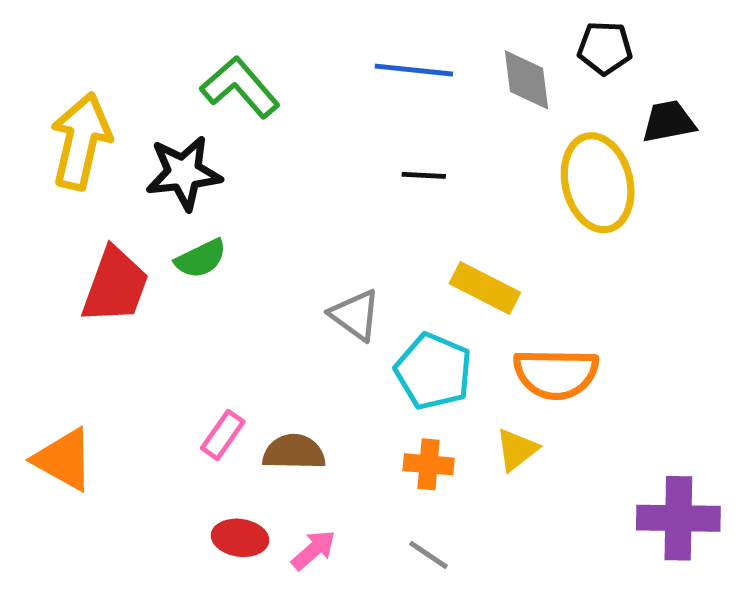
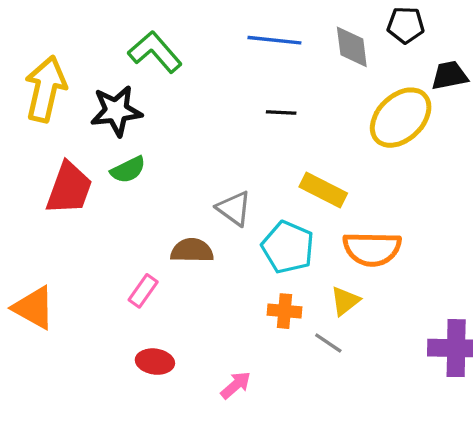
yellow ellipse: (598, 183) -> (401, 118), turned 60
brown semicircle: (294, 452) -> (192, 250), moved
pink arrow: (313, 550) -> (236, 385), moved
gray line: (429, 555) -> (328, 343), moved

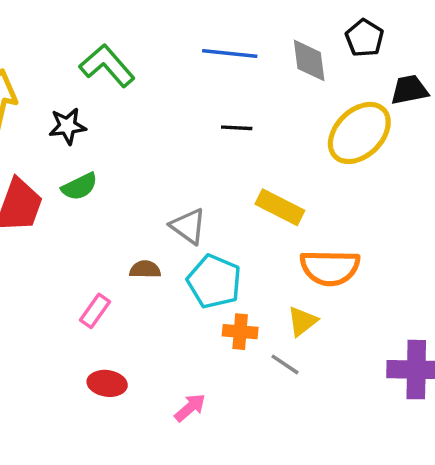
black pentagon: (406, 25) -> (364, 38), turned 30
black star: (116, 111) -> (67, 126), size x0.7
cyan pentagon: (288, 247) -> (214, 282), moved
brown semicircle: (192, 250) -> (145, 269), size x0.7

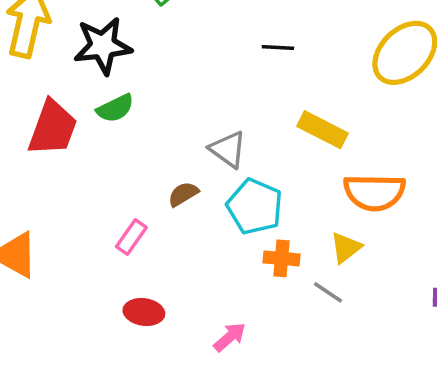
black star: (67, 126) -> (103, 46), size x1.5
brown semicircle: (145, 269) -> (183, 194), turned -32

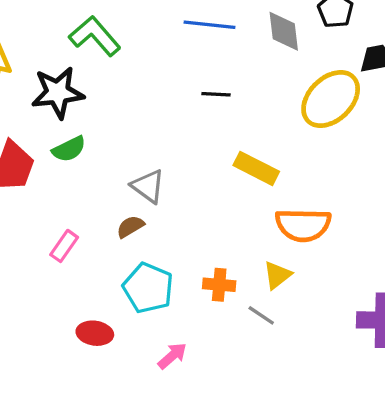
gray triangle: (228, 149) -> (148, 186), moved
cyan pentagon: (255, 207) -> (148, 288), moved
pink rectangle: (131, 237) -> (64, 246), moved

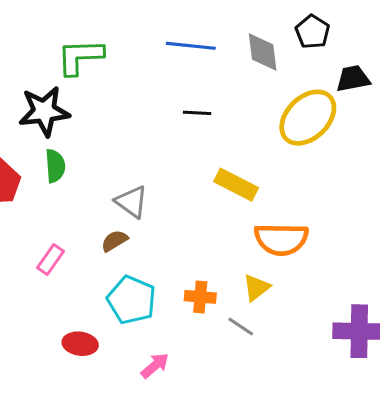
green L-shape: (95, 36) -> (80, 57), turned -51
green semicircle: (69, 149) -> (55, 166), turned -68

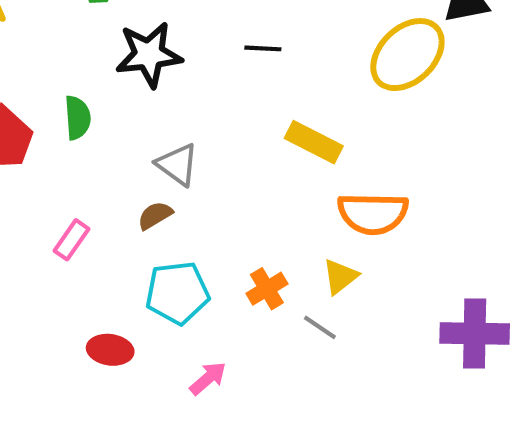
black star: (44, 111) -> (149, 55), moved
orange cross: (200, 297) -> (267, 289), turned -36
cyan pentagon: (132, 300) -> (177, 293), turned -30

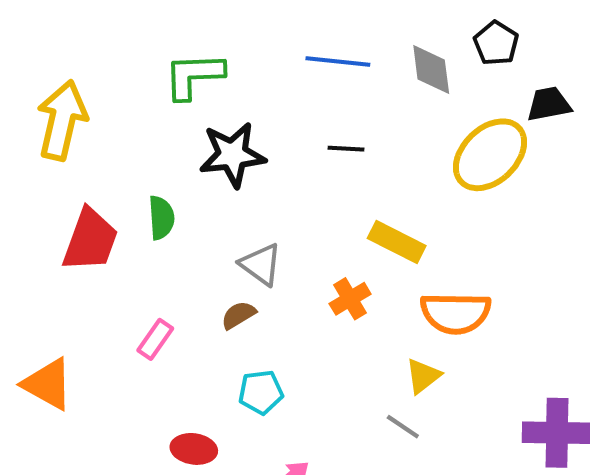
orange cross: (267, 289) -> (350, 299), moved
cyan pentagon: (177, 293) -> (261, 392), size x0.7

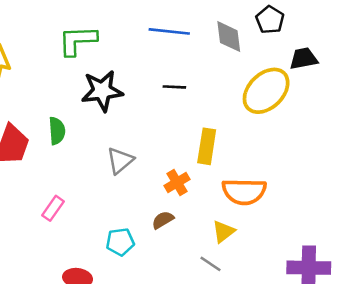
yellow rectangle: (397, 242) -> (207, 146), turned 72
gray triangle: (261, 264) -> (120, 161), turned 44
brown semicircle: (238, 315) -> (163, 220), moved

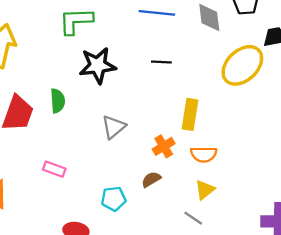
orange semicircle: (244, 192) -> (204, 154), moved, size x0.7
pink rectangle: (53, 208) -> (54, 169), turned 75

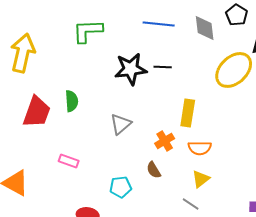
black star: (98, 65) -> (131, 69), moved
brown semicircle: (151, 179) -> (154, 170), turned -90

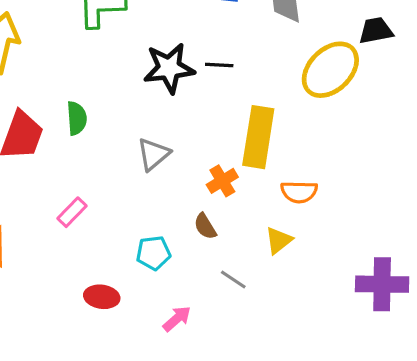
yellow rectangle: (188, 113) -> (258, 137), size x1.4
orange semicircle: (200, 148) -> (299, 192), moved
pink rectangle: (69, 161) -> (72, 212), turned -66
gray line: (191, 204) -> (233, 280), moved

